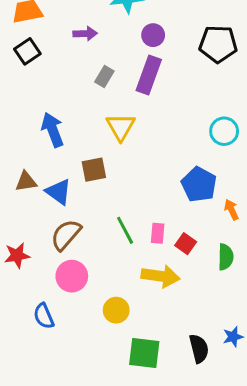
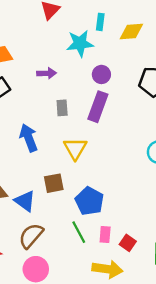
gray rectangle: (104, 77) -> (62, 108), turned -35
blue arrow: (53, 130) -> (29, 138), moved
blue pentagon: (199, 184) -> (90, 201), moved

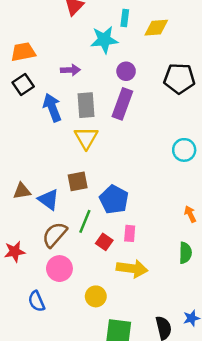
gray rectangle: (62, 108) -> (86, 105), size x1.5
blue arrow: (29, 138) -> (52, 108), moved
yellow triangle: (75, 149) -> (86, 138), moved
green line: (79, 232) -> (85, 221), moved, turned 50
red square: (128, 243) -> (104, 242), moved

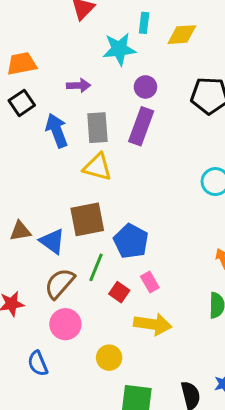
yellow triangle: (86, 138) -> (97, 167), turned -45
brown square: (78, 181) -> (87, 219), size x1.4
pink rectangle: (130, 233) -> (150, 282), turned -35

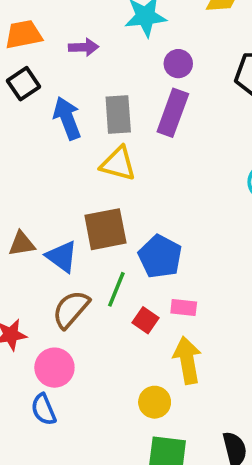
purple arrow: (79, 85) -> (84, 47), moved
pink rectangle: (150, 282) -> (184, 308), turned -54
pink circle: (65, 324) -> (54, 368), moved
yellow arrow: (153, 324) -> (187, 360), turned -108
yellow circle: (109, 358) -> (155, 402), moved

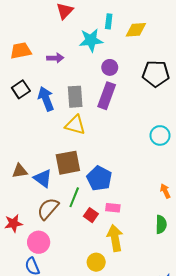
black square: (24, 84) -> (21, 89), moved

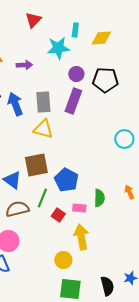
black pentagon: (156, 74) -> (105, 80), moved
brown semicircle: (48, 209) -> (17, 209), turned 35
green semicircle: (161, 224) -> (99, 198), moved

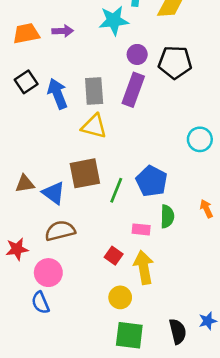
purple arrow: (24, 65) -> (63, 31), moved
blue pentagon: (66, 180) -> (152, 181), moved
green line: (42, 198) -> (116, 190), moved
red square: (58, 215) -> (114, 256), moved

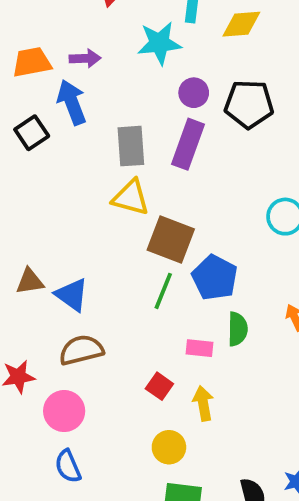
blue arrow: (57, 94) -> (72, 102), moved
brown square: (85, 173) -> (171, 239), moved, turned 32
yellow arrow: (144, 267) -> (203, 403), size x0.7
blue semicircle: (40, 303) -> (68, 466), moved

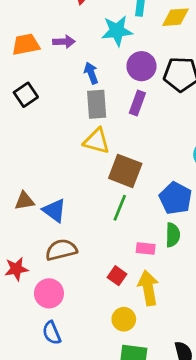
purple circle: (194, 93) -> (141, 66), size x1.4
blue arrow: (72, 102) -> (91, 73), moved, size x0.7
purple rectangle: (188, 144) -> (137, 103), size x0.7
blue pentagon: (215, 278) -> (175, 198), moved
yellow arrow: (203, 403) -> (148, 288), size x1.4

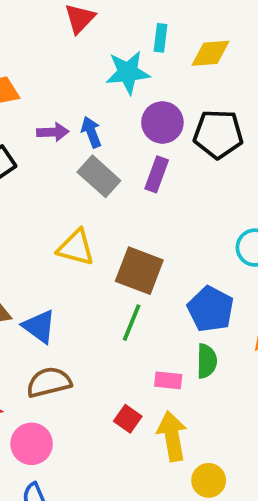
purple arrow: (64, 42) -> (53, 132), moved
gray rectangle: (97, 104) -> (99, 176), turned -44
yellow triangle: (97, 141) -> (76, 248), moved
yellow circle: (124, 319) -> (209, 480), moved

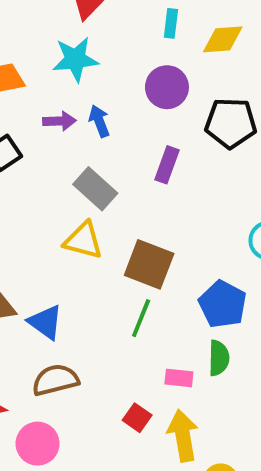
cyan star: (128, 72) -> (75, 59), moved
purple circle: (162, 122) -> (167, 87), moved
gray rectangle: (99, 176) -> (95, 189), moved

